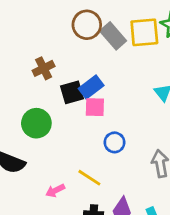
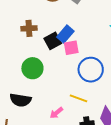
brown cross: (44, 68) -> (29, 28), turned 35
blue circle: (115, 142) -> (91, 70), size x1.6

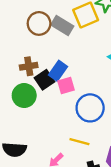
brown cross: (29, 28) -> (29, 66), moved
green circle: (32, 68) -> (24, 96), moved

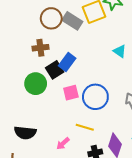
brown cross: (29, 66) -> (40, 48), moved
pink square: (66, 85) -> (71, 93), moved

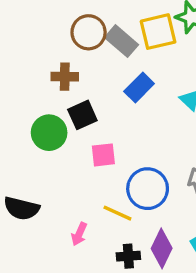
blue rectangle: (67, 62) -> (139, 88), moved
blue circle: (95, 97) -> (148, 189), moved
pink arrow: (63, 143) -> (79, 234), turned -32

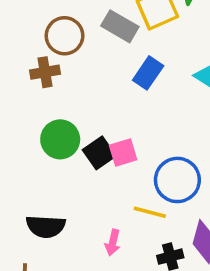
brown circle: (89, 32) -> (65, 36), moved
brown cross: (65, 77) -> (45, 72), moved
black square: (82, 115) -> (99, 153), moved

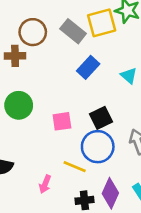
black square: (99, 153) -> (101, 118), moved

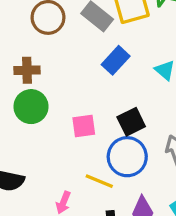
brown cross: (15, 56) -> (27, 70), moved

